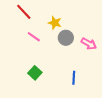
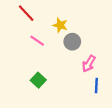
pink arrow: (89, 44) -> (89, 64), moved, turned 91
blue line: (74, 78) -> (96, 86), moved

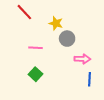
pink line: (37, 41) -> (36, 48), moved, turned -32
pink arrow: (89, 64) -> (82, 59), turned -119

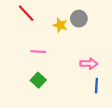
gray circle: (67, 39) -> (79, 19), moved

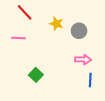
gray circle: (79, 19) -> (79, 31), moved
pink line: (38, 52) -> (18, 38), moved

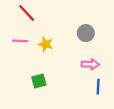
yellow star: (56, 24) -> (46, 44), moved
green square: (36, 75) -> (39, 81), turned 32

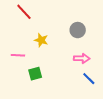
pink line: (20, 41) -> (18, 55), moved
blue line: (98, 87) -> (89, 79), turned -48

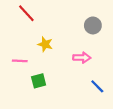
gray circle: (78, 30) -> (93, 25), moved
pink arrow: (82, 58) -> (82, 58), moved

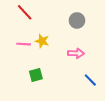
gray circle: (93, 25) -> (77, 20), moved
pink line: (20, 61) -> (24, 44), moved

